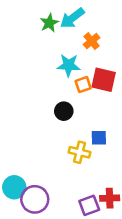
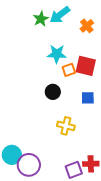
orange cross: (92, 41) -> (87, 26), moved
blue square: (99, 138) -> (88, 98), moved

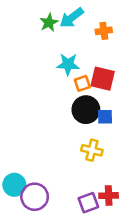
orange cross: (87, 26) -> (104, 31), turned 32
black circle: (53, 92) -> (86, 110), moved, size x1.5
yellow cross: (66, 126) -> (92, 150), moved

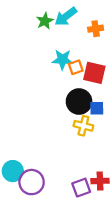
orange square: (82, 83) -> (76, 67), moved
yellow cross: (92, 150) -> (83, 126), moved

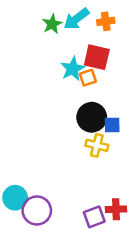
orange cross: (96, 29) -> (106, 21), moved
cyan star: (62, 60) -> (73, 69), turned -30
red square: (94, 73) -> (97, 57), moved

